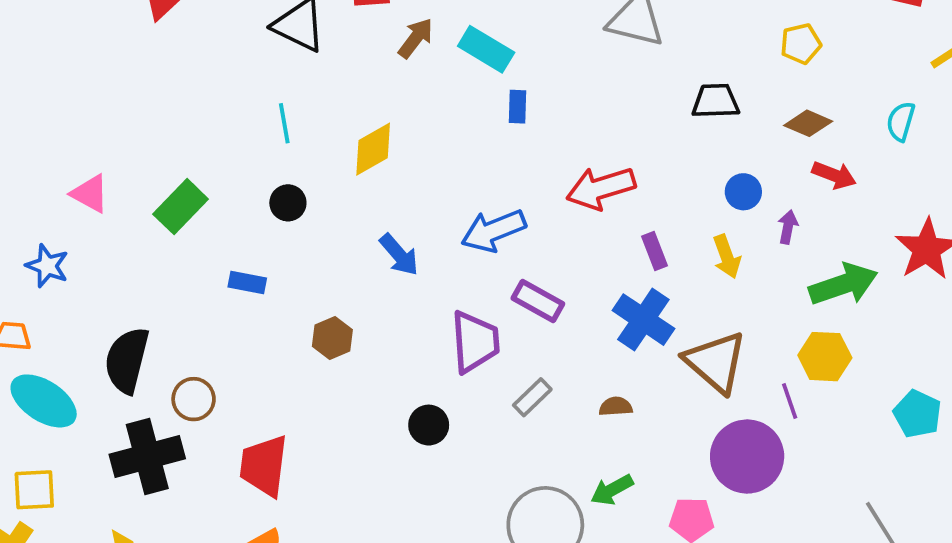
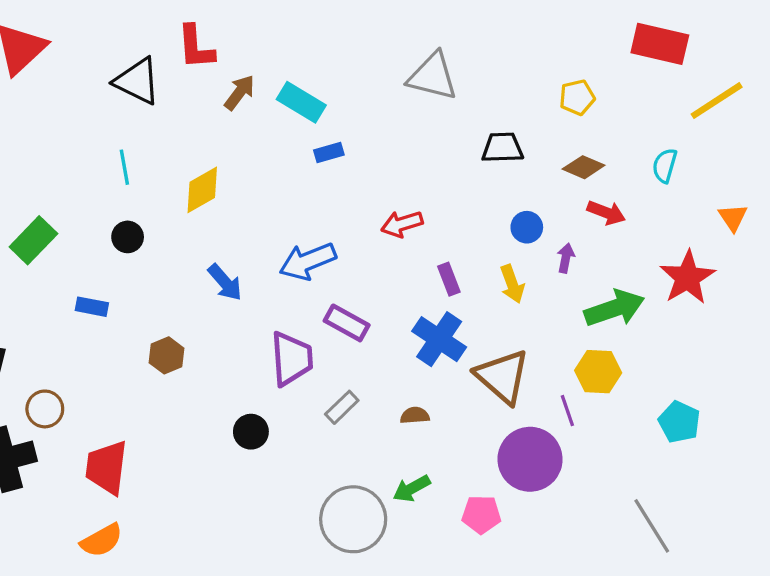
blue rectangle: (518, 107) -> (329, 153), turned 72
red arrow: (601, 188) -> (402, 224), size x0.7

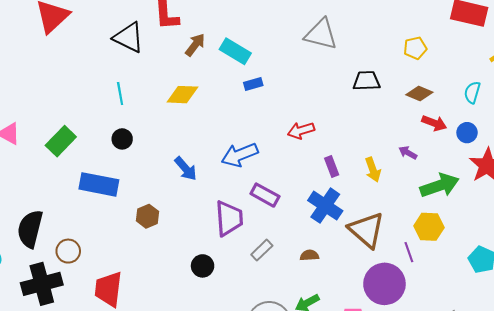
yellow diamond: (202, 190) -> (182, 95), moved, turned 32
blue circle: (527, 227) -> (467, 133), moved
purple arrow: (566, 258) -> (408, 153), turned -72
blue rectangle: (92, 307) -> (99, 184), size x1.8

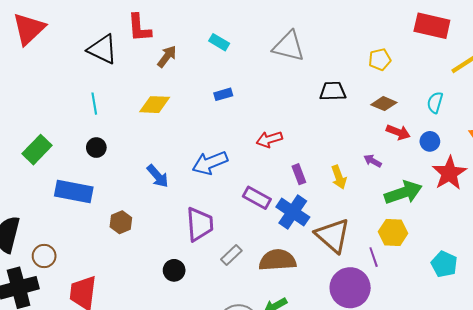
cyan rectangle: (235, 51) -> (219, 42), moved, size x0.7
purple rectangle: (265, 195) -> (257, 198), moved
brown semicircle: (309, 255) -> (277, 260), size x2.0

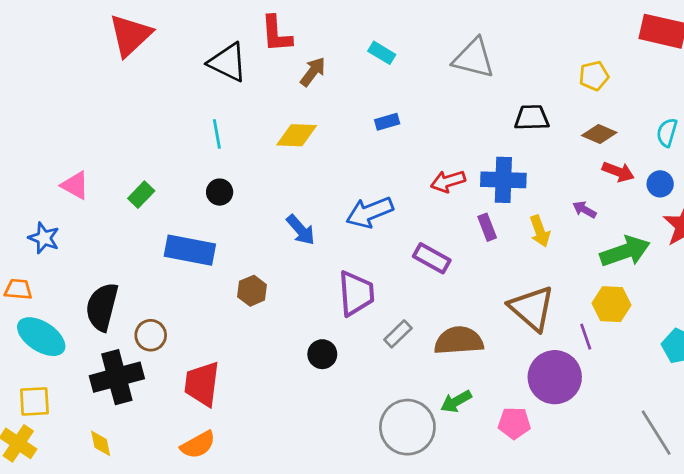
green rectangle: (37, 150) -> (141, 195), size x0.7
blue cross: (293, 212) -> (503, 180), moved, turned -32

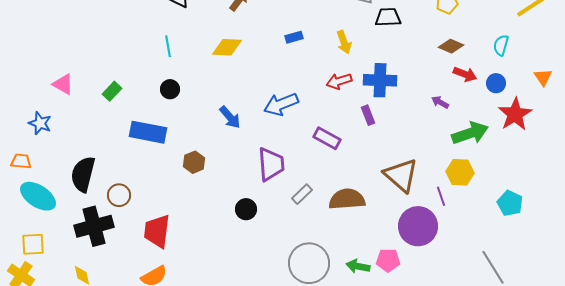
black trapezoid: (532, 118) -> (388, 17), moved
yellow arrow: (540, 231) -> (344, 42), moved
green arrow: (456, 401) -> (358, 266), moved, turned 40

